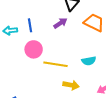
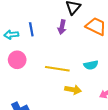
purple arrow: (60, 23) -> (62, 27), turned 136
pink circle: (34, 49) -> (17, 60), moved

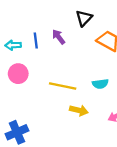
purple arrow: (62, 27) -> (59, 37), moved, turned 128

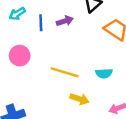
purple arrow: (59, 37) -> (65, 21), turned 105
cyan arrow: (13, 45) -> (17, 14), moved, turned -35

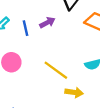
yellow line: (65, 72) -> (56, 70), turned 30

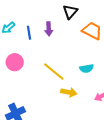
purple arrow: (47, 23) -> (49, 29), turned 112

